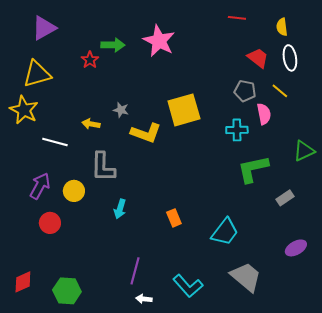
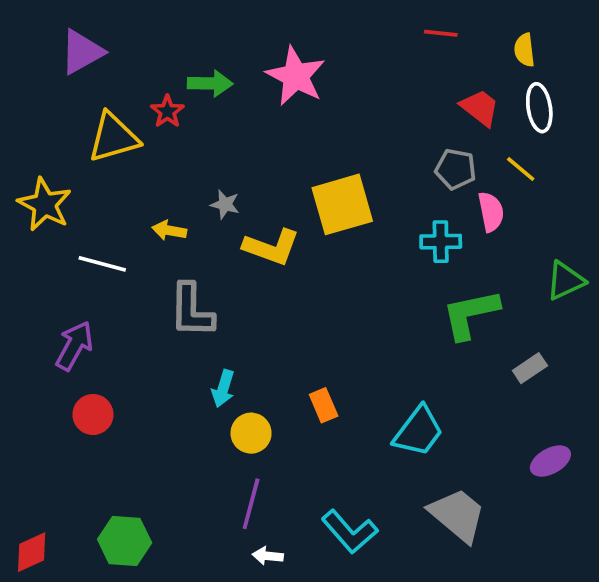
yellow triangle: (37, 74) -> (113, 137), moved
yellow circle: (74, 191) -> (251, 433), moved
red diamond: (23, 282) -> (32, 552), moved

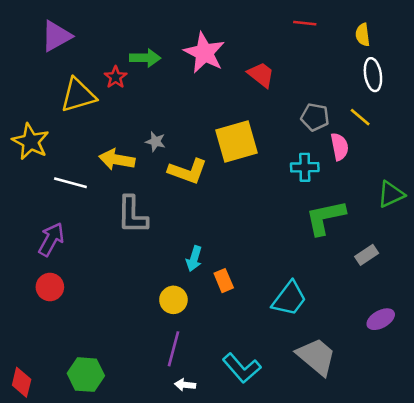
red trapezoid: (480, 108) -> (261, 75), moved
yellow arrow: (169, 230) -> (117, 160), size x1.5
cyan arrow: (223, 388) -> (194, 259), moved
red circle: (93, 415) -> (50, 287), moved
red diamond: (32, 552) -> (22, 382), turned -52

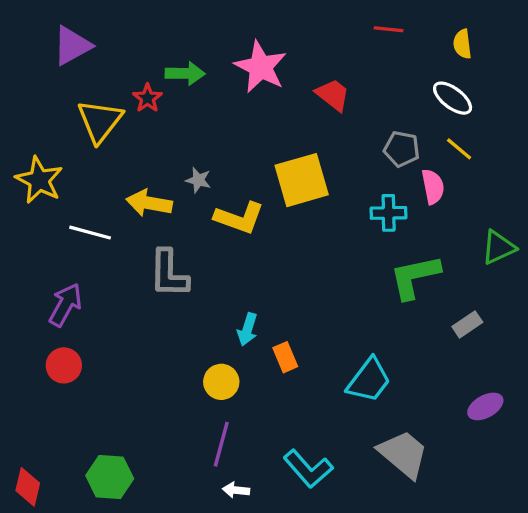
white ellipse: (373, 75) -> (453, 98), moved, turned -44
yellow triangle: (78, 95) -> (100, 121), turned -36

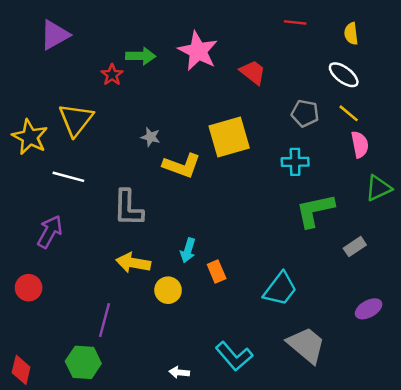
yellow triangle: (100, 121) -> (76, 120), moved
pink semicircle: (433, 187) -> (360, 144), moved
yellow arrow: (149, 203) -> (133, 263), moved
red circle: (64, 365) -> (29, 288), moved
purple line: (221, 444) -> (105, 320), moved

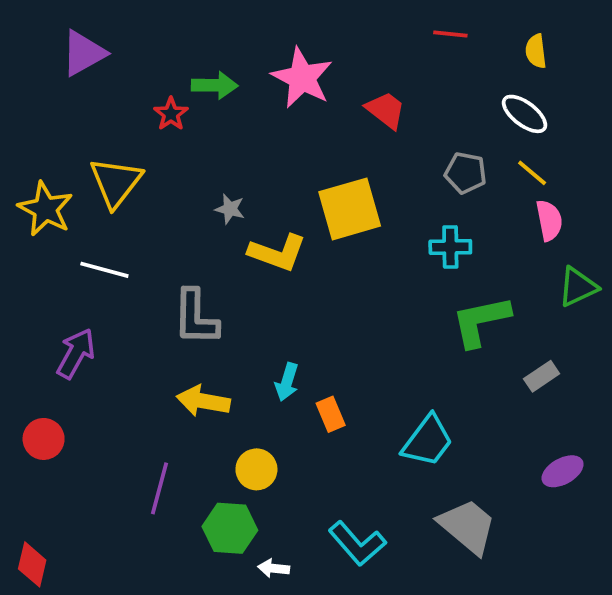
yellow circle: (168, 290) -> (256, 469), moved
green hexagon: (83, 362) -> (230, 528), moved

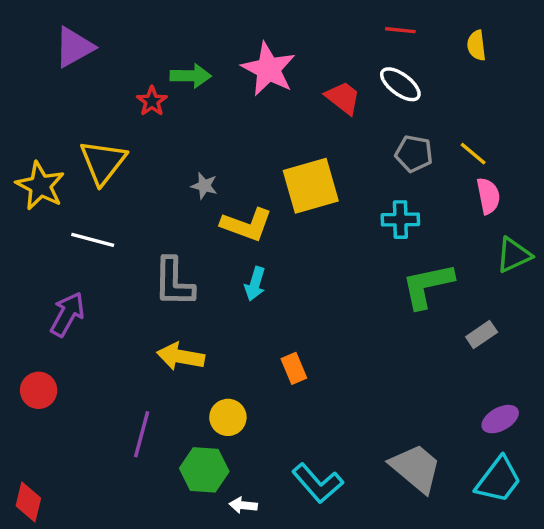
white ellipse: (525, 114) -> (400, 84), moved
cyan arrow: (287, 382) -> (255, 284), moved
cyan trapezoid: (428, 441) -> (498, 480), moved

